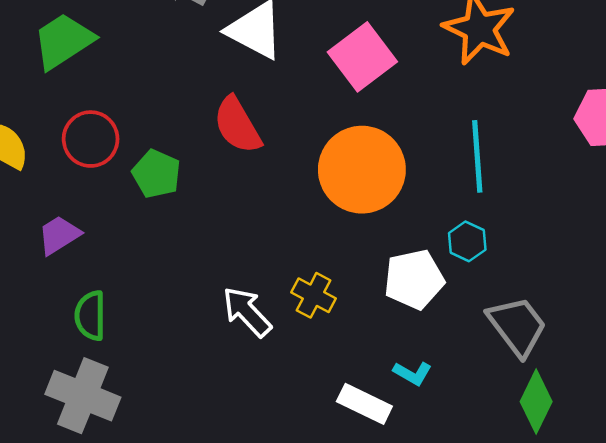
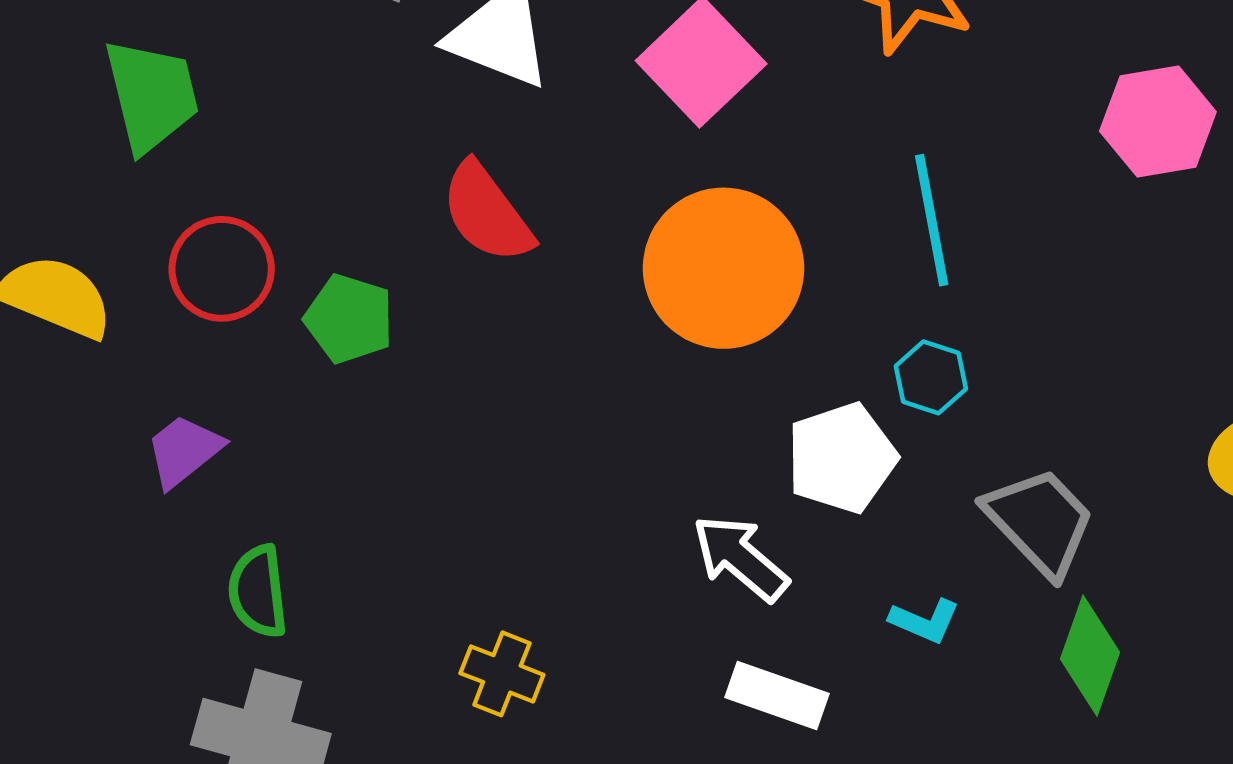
green trapezoid: (63, 41) -> (151, 95), turned 116
yellow cross: (314, 295) -> (502, 674), moved
white arrow: (247, 312) -> (740, 558), moved
cyan L-shape: (413, 373) -> (925, 621), moved

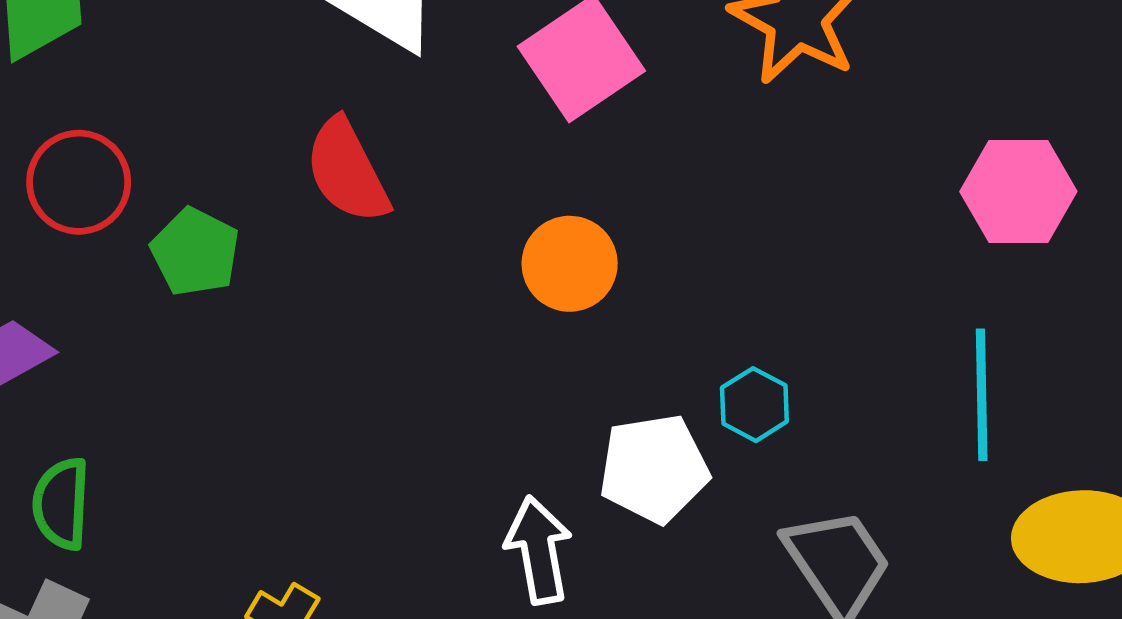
cyan line: (932, 220) -> (982, 395), moved
orange circle: (724, 268) -> (570, 264), size x0.6
white arrow: (740, 558) -> (539, 550), turned 30

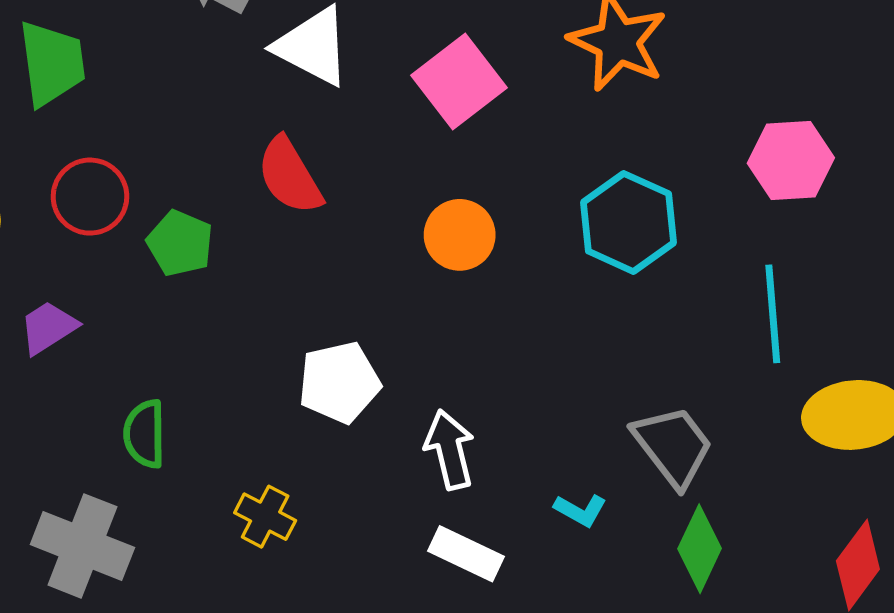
cyan hexagon: (754, 405) -> (629, 222), moved, size x1.8
white pentagon: (654, 469) -> (339, 382), moved
green semicircle: (61, 504) -> (145, 434), moved

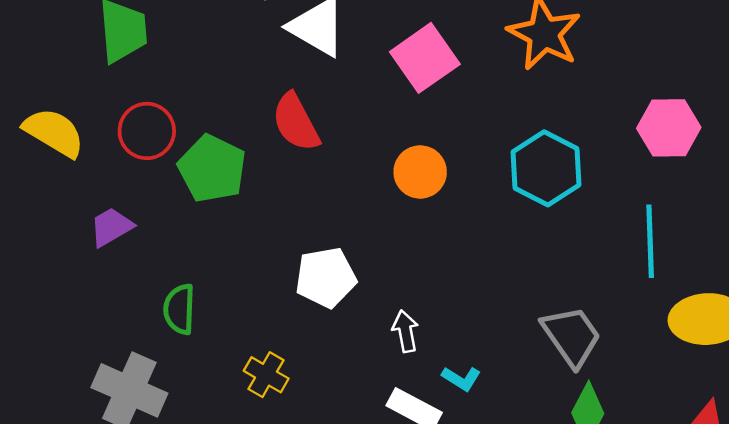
green pentagon: (180, 243) -> (212, 169), size x1.4
white arrow: (450, 450) -> (405, 331), size x0.7
cyan L-shape: (580, 510) -> (461, 379), moved

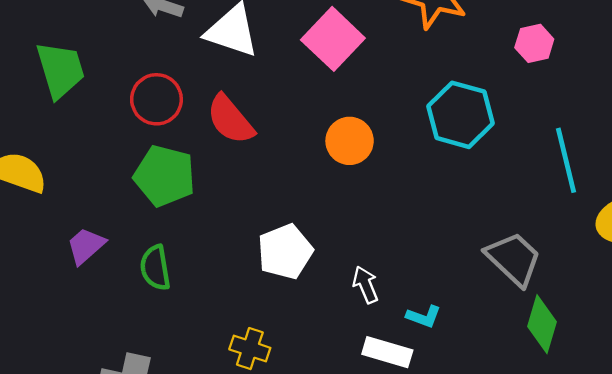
pink hexagon: (669, 128) -> (534, 43), moved, size x0.7
red circle: (147, 131) -> (156, 99), moved
green semicircle: (179, 309) -> (155, 268), moved

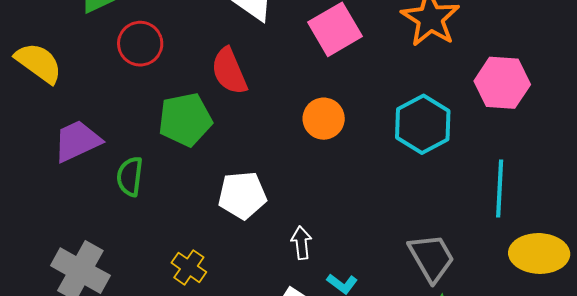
pink hexagon: (534, 43) -> (502, 83), size x1.6
red circle: (156, 99) -> (140, 44), moved
green pentagon: (165, 176) -> (185, 120), moved, turned 30
purple trapezoid: (86, 246) -> (77, 141), size x1.4

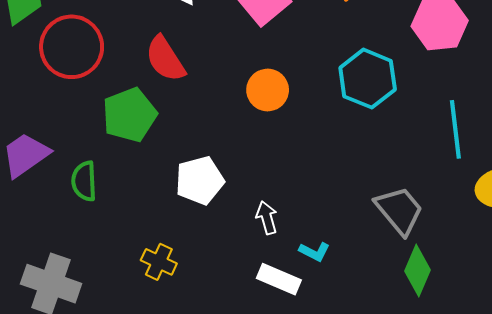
red circle: (140, 44) -> (72, 47), size x1.4

